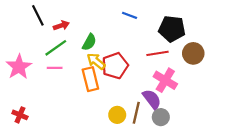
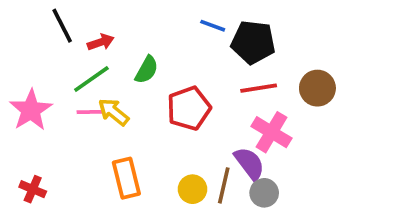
black pentagon: (172, 29) -> (253, 42), moved
yellow arrow: (96, 61) -> (114, 112), moved
orange rectangle: (90, 79) -> (126, 178), moved

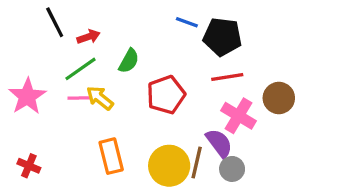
brown circle: (317, 88) -> (279, 98), moved
yellow circle: (193, 189) -> (169, 166), size x1.6

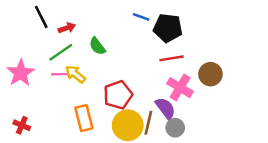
green semicircle: (129, 61) -> (97, 46), turned 114
red pentagon: (166, 95) -> (118, 95), moved

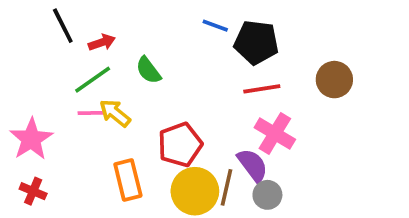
pink star: (21, 73) -> (31, 139), moved
brown circle: (210, 74) -> (334, 80), moved

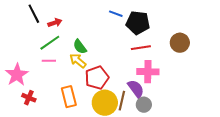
green semicircle: (148, 70) -> (80, 47), moved
yellow arrow: (115, 113) -> (78, 61), moved
pink cross: (275, 133) -> (148, 72), turned -30
red cross: (33, 191) -> (29, 98), moved

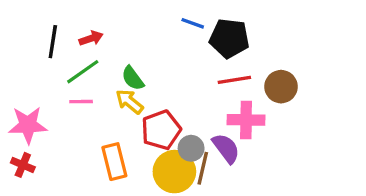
black line: (34, 14) -> (53, 42), moved, turned 36
brown circle: (180, 43) -> (281, 87), moved
pink star: (17, 75) -> (28, 125), turned 30
red cross: (29, 98) -> (23, 165), moved
gray circle: (144, 105) -> (191, 148), moved

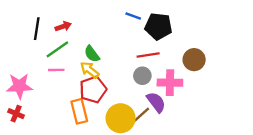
red line: (234, 80) -> (148, 55), moved
red pentagon: (161, 130) -> (93, 90), moved
gray circle: (191, 148) -> (142, 76), moved
brown line: (203, 168) -> (140, 116), turned 35

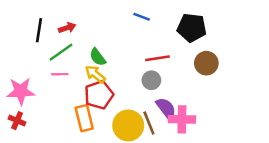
black pentagon: (158, 26) -> (192, 28), moved
pink cross: (170, 83) -> (182, 119), moved
brown line: (140, 116) -> (149, 123), turned -70

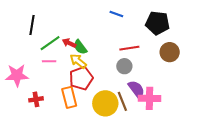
red arrow: (67, 28) -> (69, 43), moved, turned -136
red cross: (17, 121) -> (36, 99), moved, turned -32

